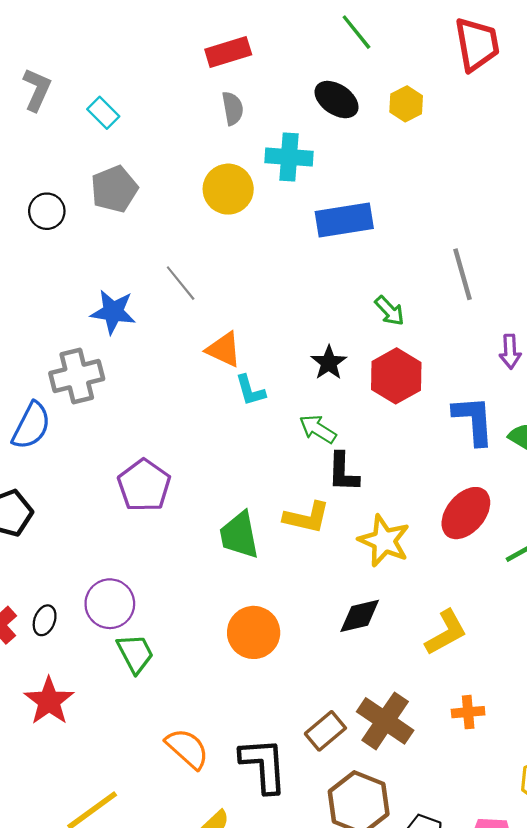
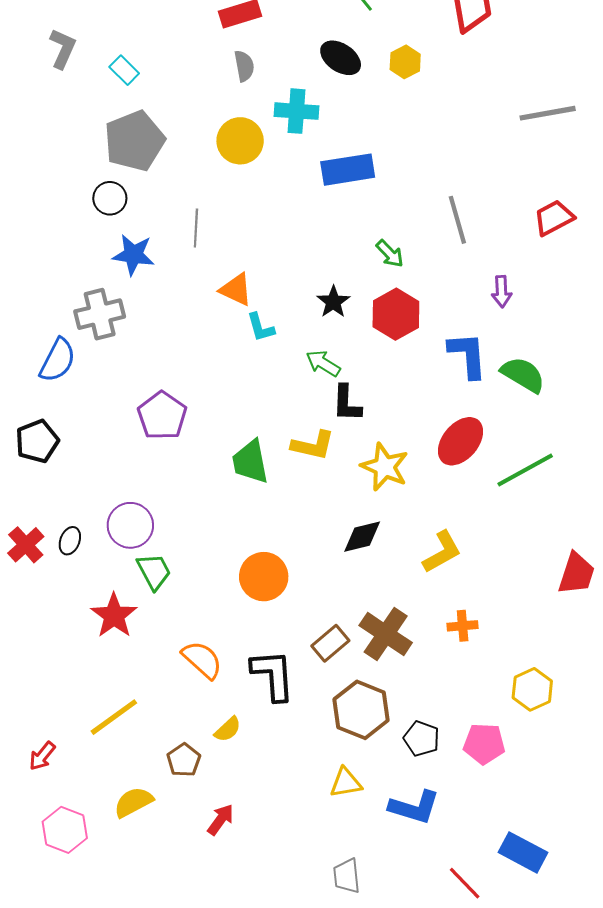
gray pentagon: (114, 189) -> (134, 141), size x1.4
black circle: (47, 211) -> (110, 198), moved
gray line: (181, 283) -> (196, 228), turned 42
orange circle: (254, 632) -> (264, 577), moved
red star: (49, 701) -> (114, 616), moved

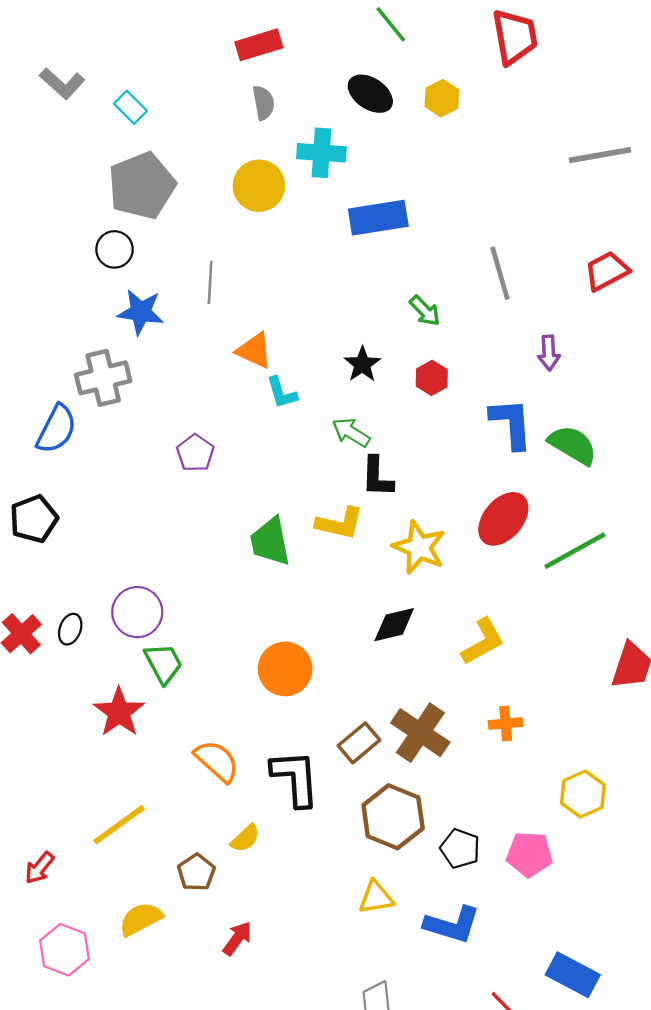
gray L-shape: (63, 49) -> (62, 83), turned 108
red hexagon: (396, 314) -> (432, 378), size x0.6
purple pentagon: (162, 416) -> (195, 453), moved, size x0.7

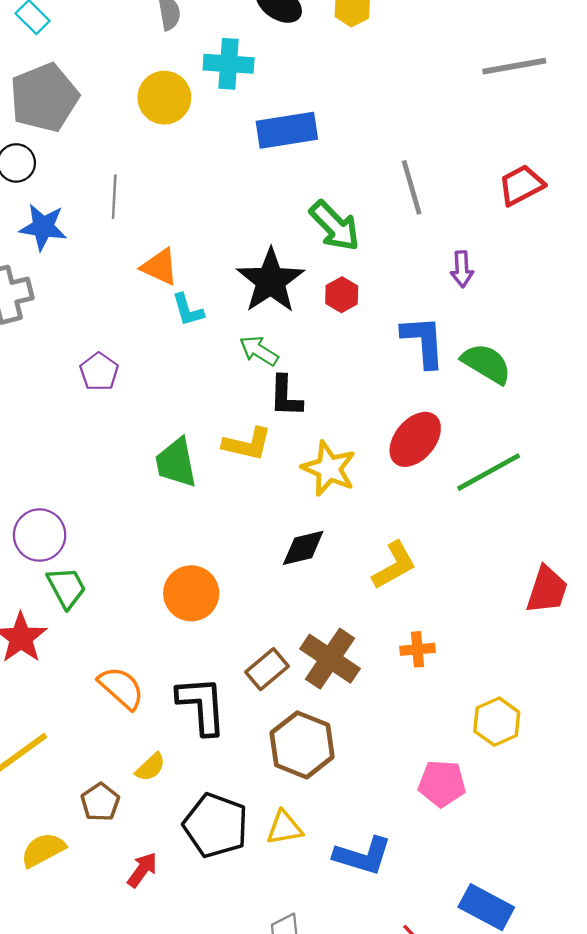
green arrow: (425, 311) -> (335, 226), size x1.6
black star: (362, 364) -> (271, 281), size x1.8
black pentagon: (460, 849) -> (216, 825), moved, size x1.6

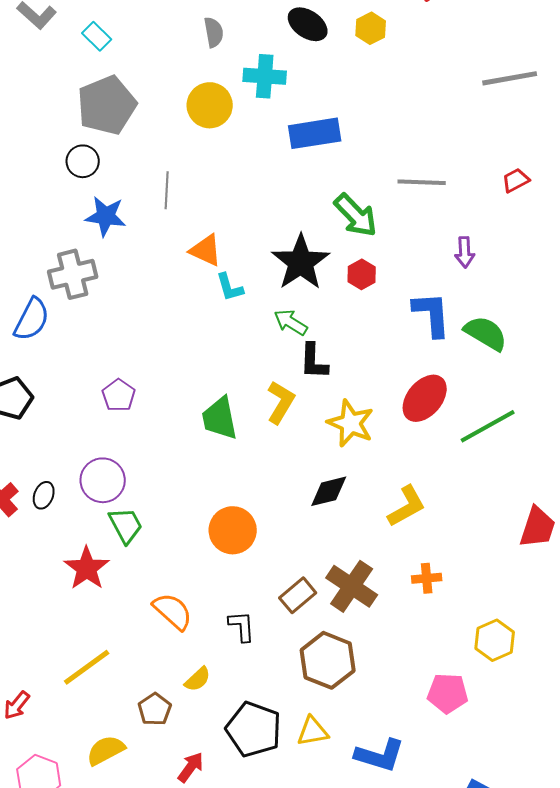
red trapezoid: (521, 185) -> (516, 180), size x0.7
gray line: (412, 187) -> (422, 182), turned -72
purple pentagon: (99, 372) -> (119, 395), moved
yellow L-shape: (247, 444) -> (281, 402), turned -72
black L-shape: (202, 705) -> (242, 626), size x0.6

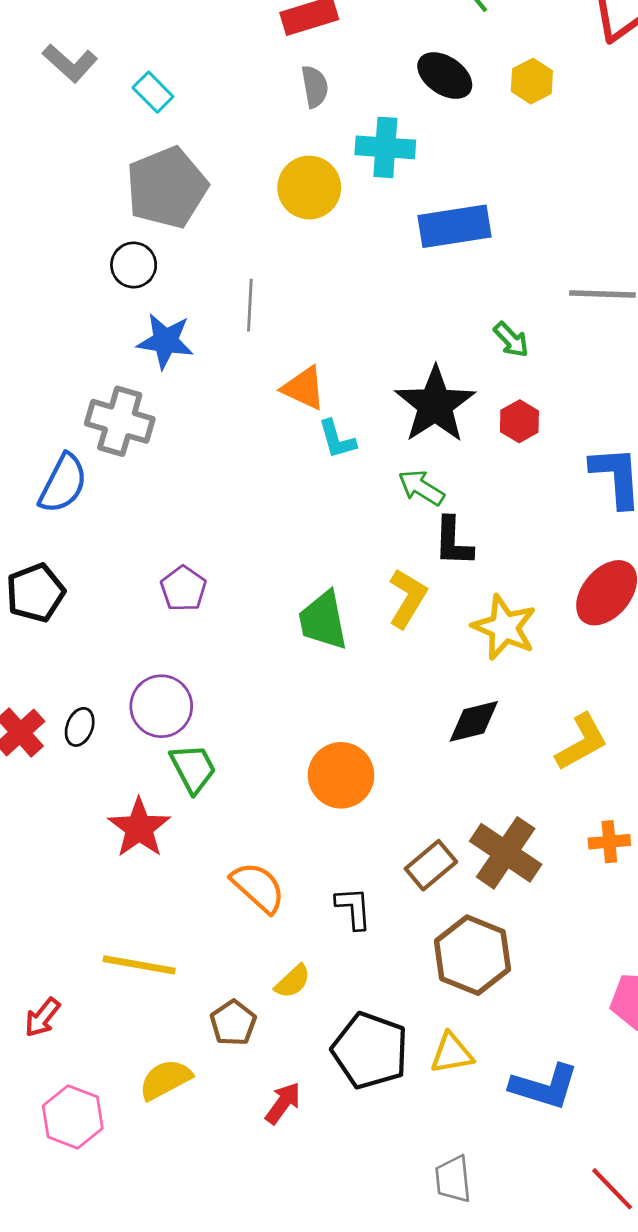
green arrow: (356, 215) -> (511, 340), size x0.6
gray cross: (73, 274) -> (120, 421), turned 30
yellow line: (87, 667) -> (139, 965), turned 46

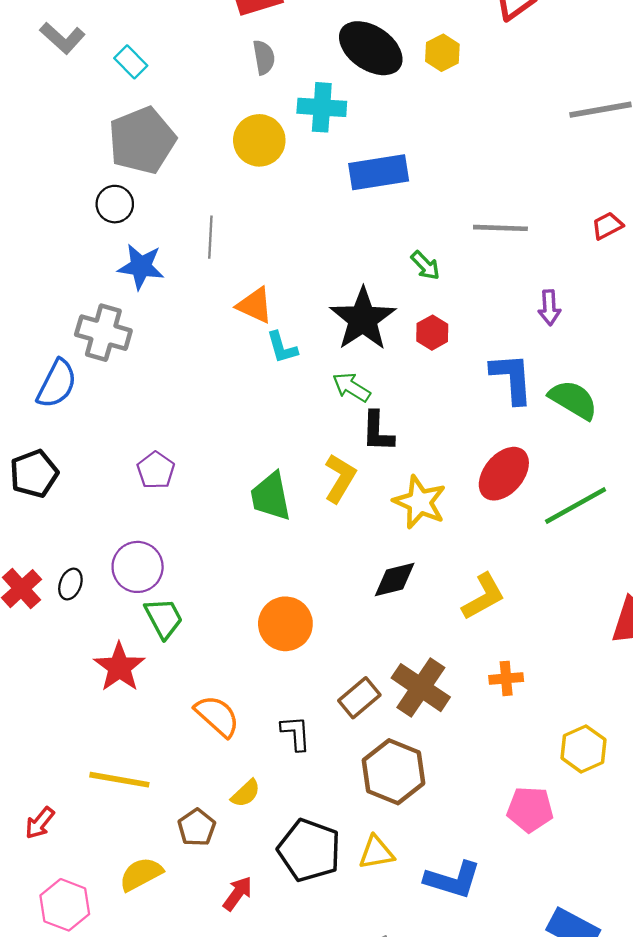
black ellipse: (445, 76) -> (371, 48), size x1.4

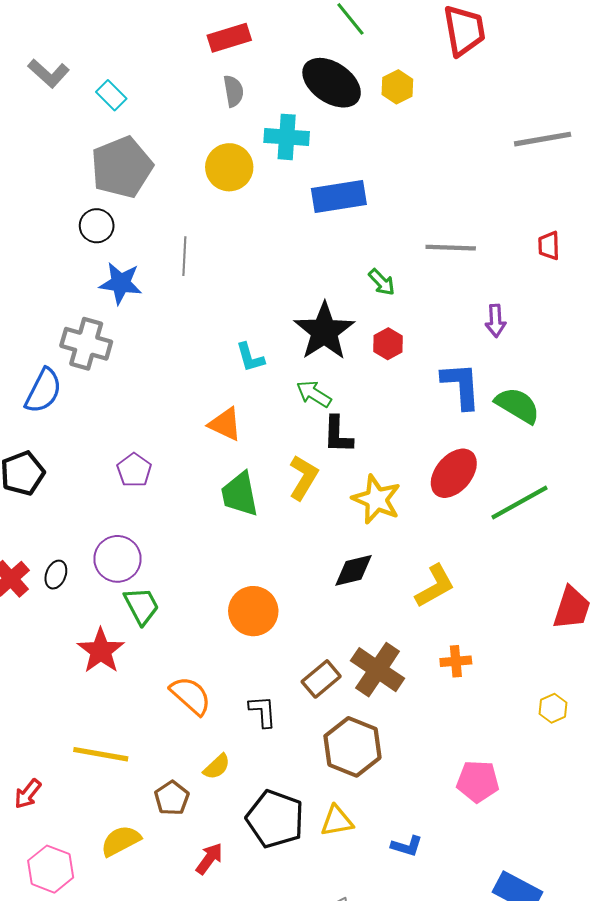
red trapezoid: (607, 226) -> (549, 246), turned -64
orange triangle: (255, 305) -> (225, 424), moved
yellow hexagon: (583, 749) -> (553, 708), moved, size x0.7
blue L-shape: (453, 880) -> (407, 846), size x0.6

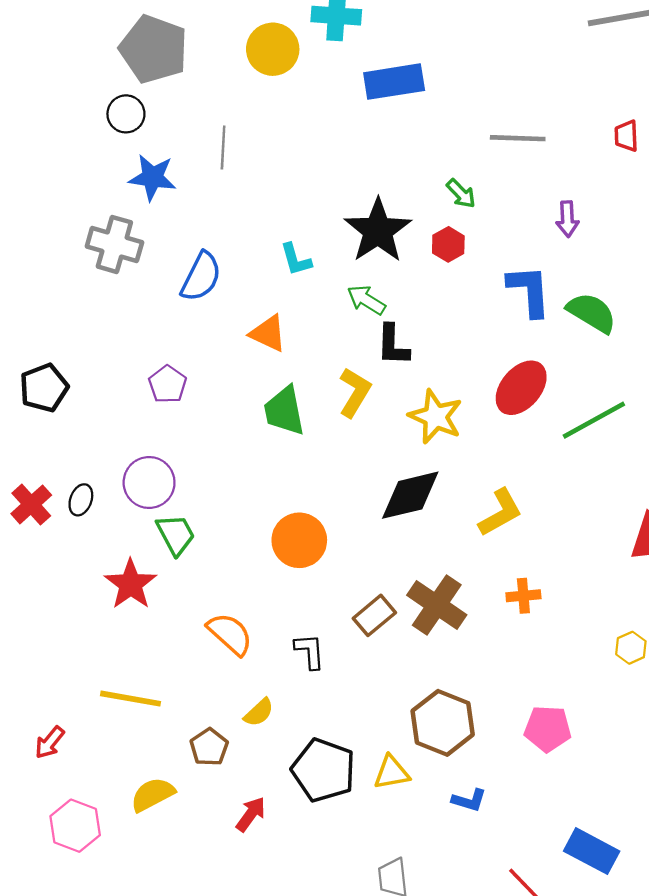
gray pentagon: (122, 167) -> (154, 49), turned -30
green arrow: (382, 282) -> (461, 194), moved
blue semicircle: (43, 391) -> (201, 277), moved
black diamond: (354, 570) -> (410, 495), size x1.4
brown hexagon: (352, 747) -> (443, 723), moved

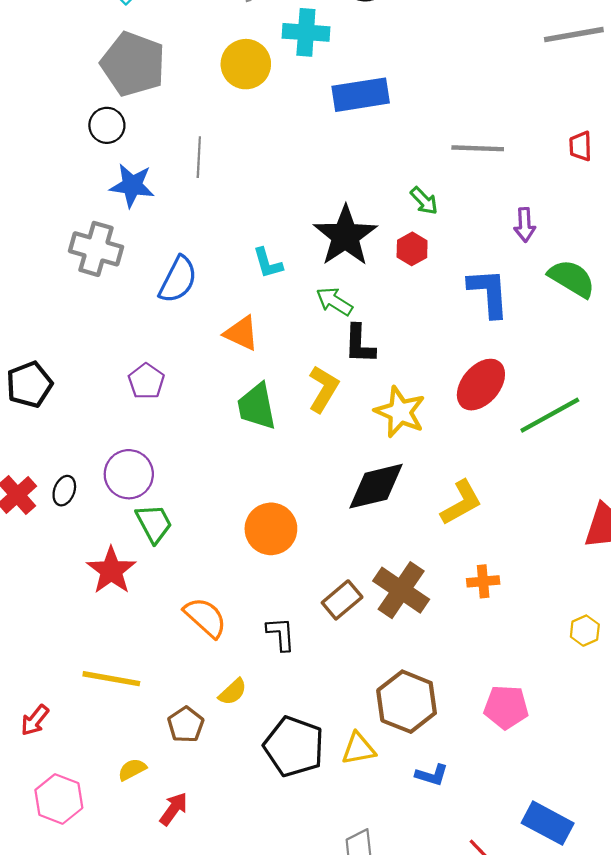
green semicircle: (592, 313) -> (572, 278), moved
yellow semicircle: (153, 794) -> (132, 769), size x0.7
red arrow: (251, 814) -> (174, 809), moved

